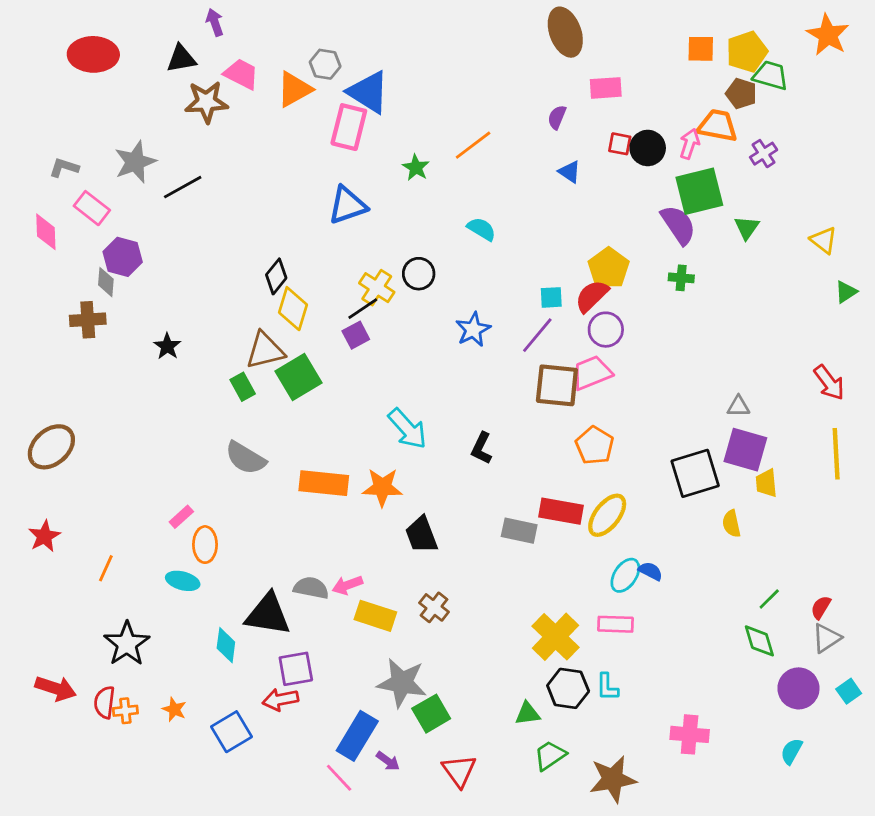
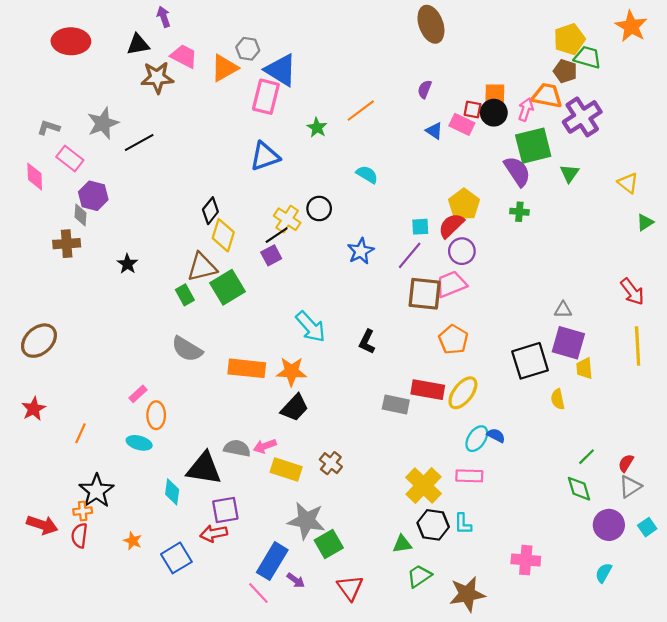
orange square: (701, 49) -> (495, 93), moved
pink rectangle: (606, 88) -> (462, 124), moved, turned 30
purple cross: (764, 154) -> (582, 117), size x1.8
black trapezoid: (421, 535) -> (295, 408), moved, turned -116
orange cross: (125, 711) -> (83, 511), moved

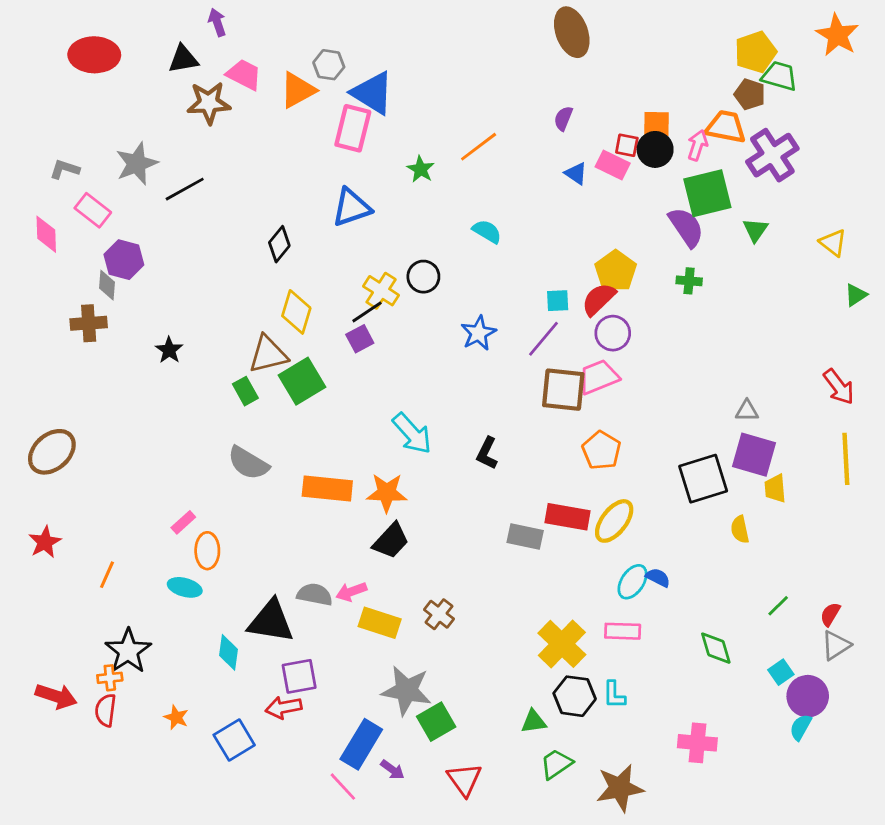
black diamond: (210, 211) -> (279, 244), moved
green diamond: (579, 489) -> (716, 648), moved
cyan square: (647, 527) -> (781, 672), moved
cyan semicircle: (604, 573) -> (801, 727), moved

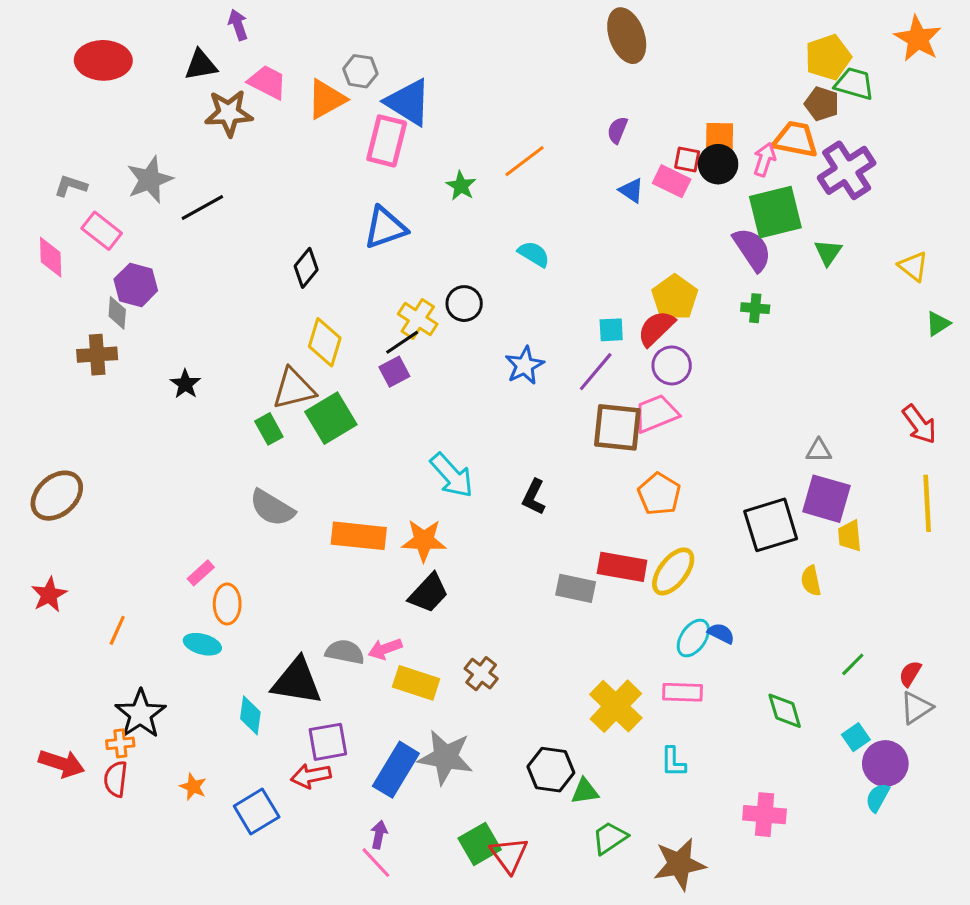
black hexagon: (575, 696) -> (551, 770), moved
green square: (436, 722) -> (480, 844), moved
blue rectangle: (361, 744) -> (396, 770), moved
purple arrow: (392, 770) -> (379, 835), moved, turned -115

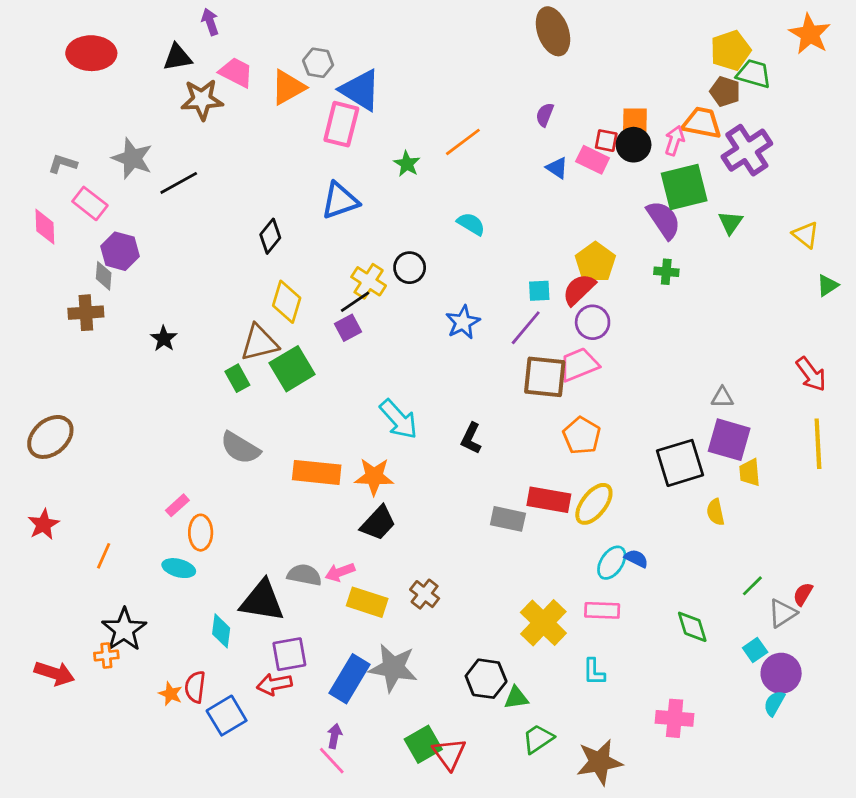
gray star: (150, 180) -> (132, 158), turned -30
gray triangle: (916, 708) -> (782, 613), moved
red semicircle: (116, 779) -> (195, 687), moved

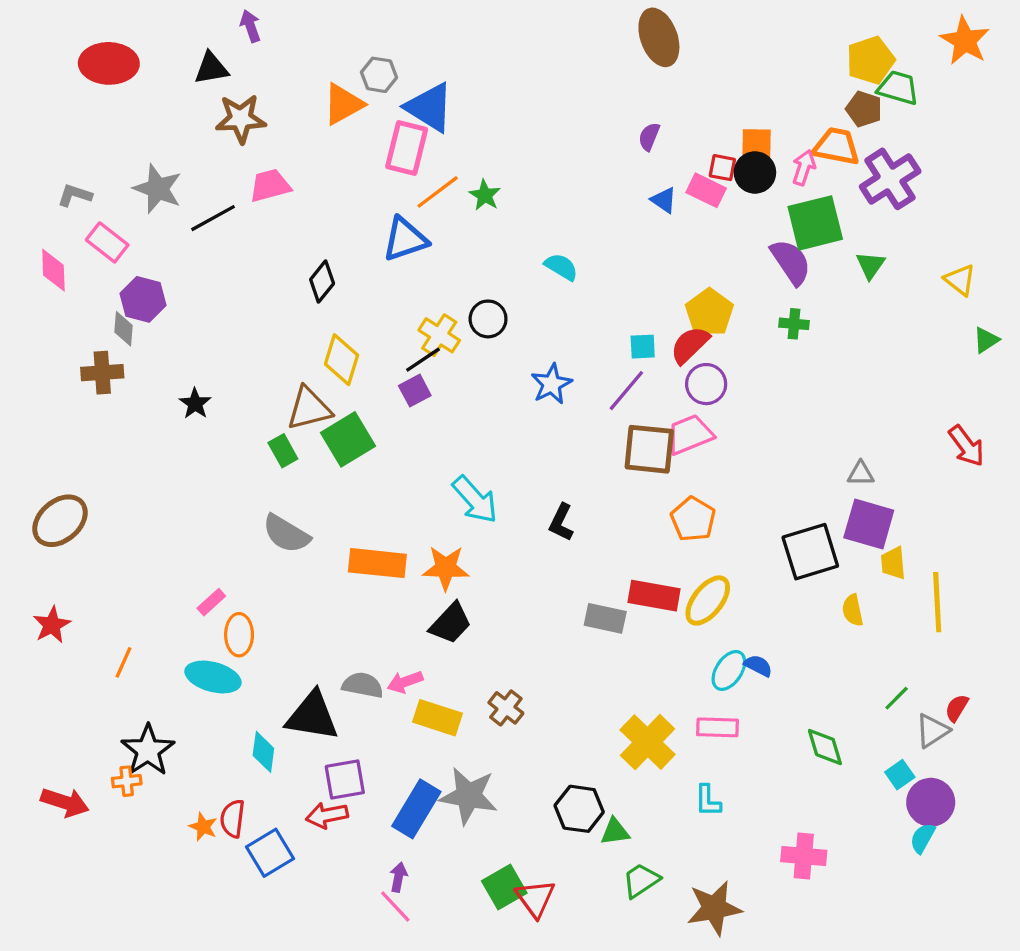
pink trapezoid: (236, 72) -> (270, 185), moved, turned -42
orange line: (463, 142) -> (438, 192), moved
yellow line: (818, 444) -> (937, 602), moved
cyan ellipse: (179, 568) -> (213, 677), size x1.4

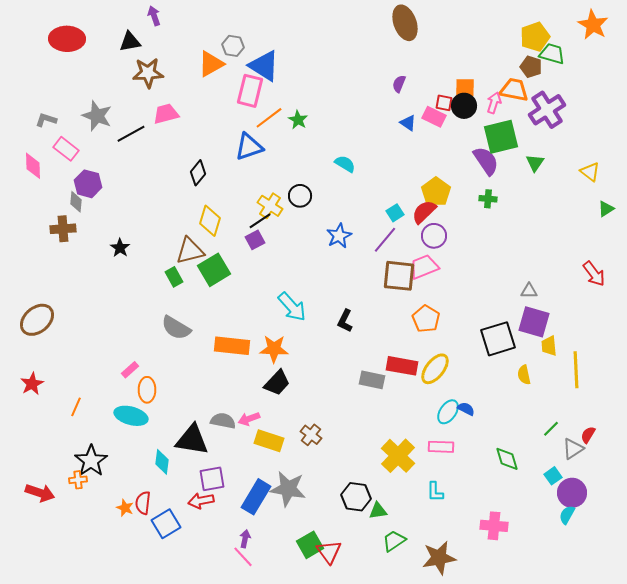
cyan square: (643, 347) -> (395, 213), turned -30

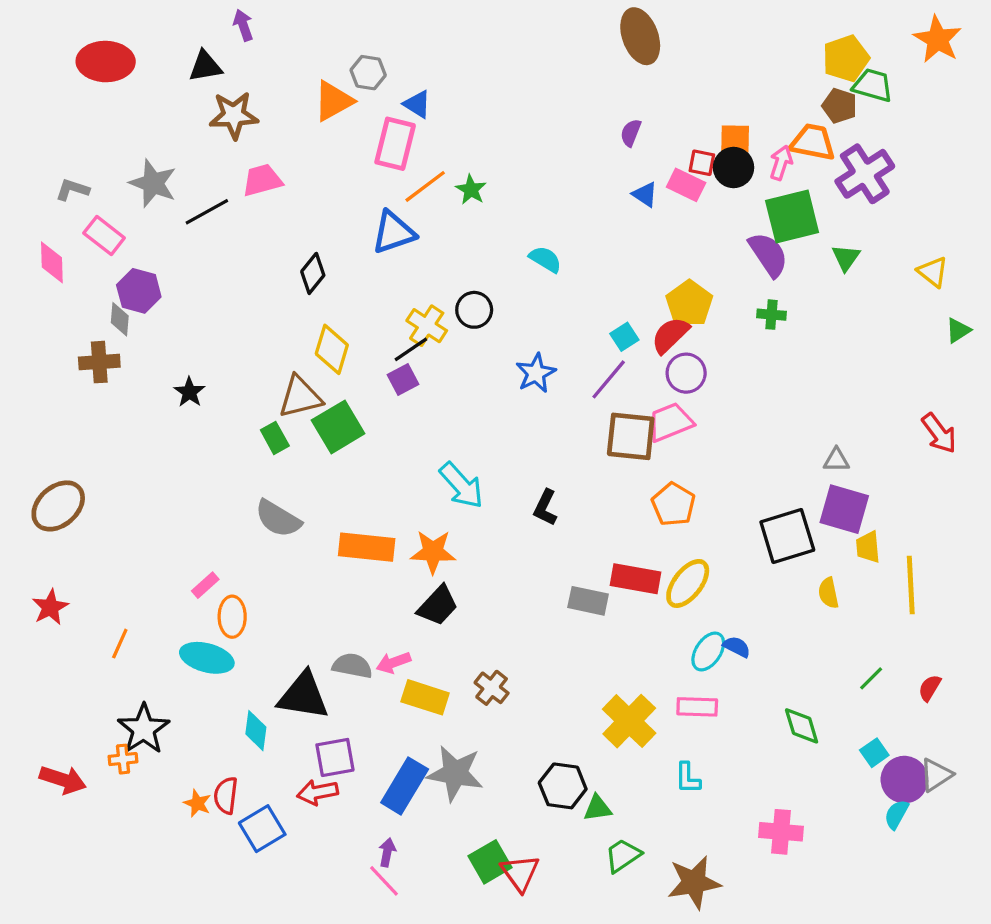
blue triangle: (264, 66) -> (417, 104), size x0.6
gray triangle: (573, 449) -> (936, 775), moved

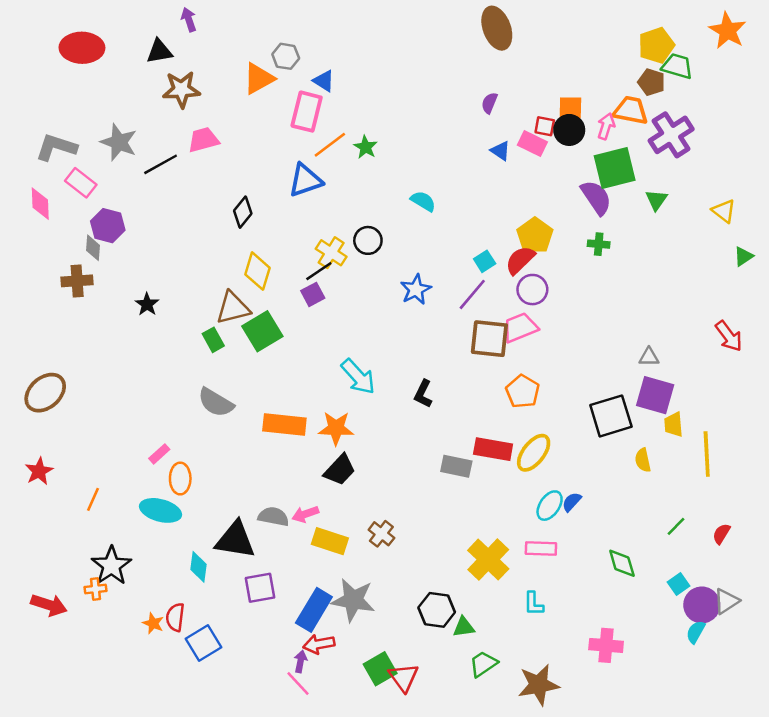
gray L-shape: (72, 190) -> (56, 147), size x1.6
blue semicircle: (737, 647) -> (572, 502), turned -75
red arrow: (318, 792) -> (319, 644), moved

